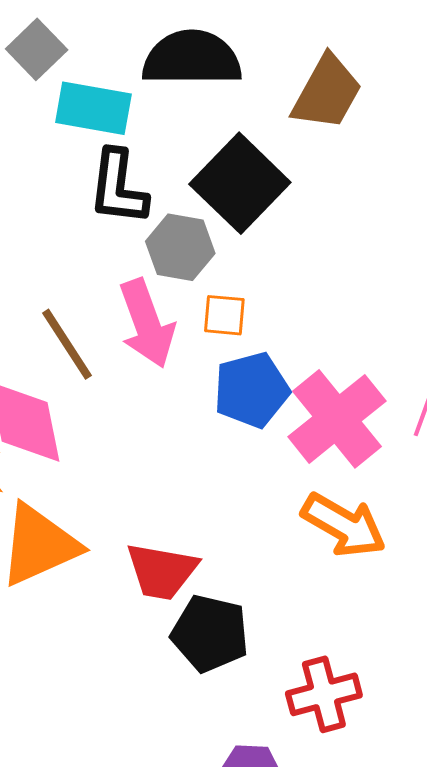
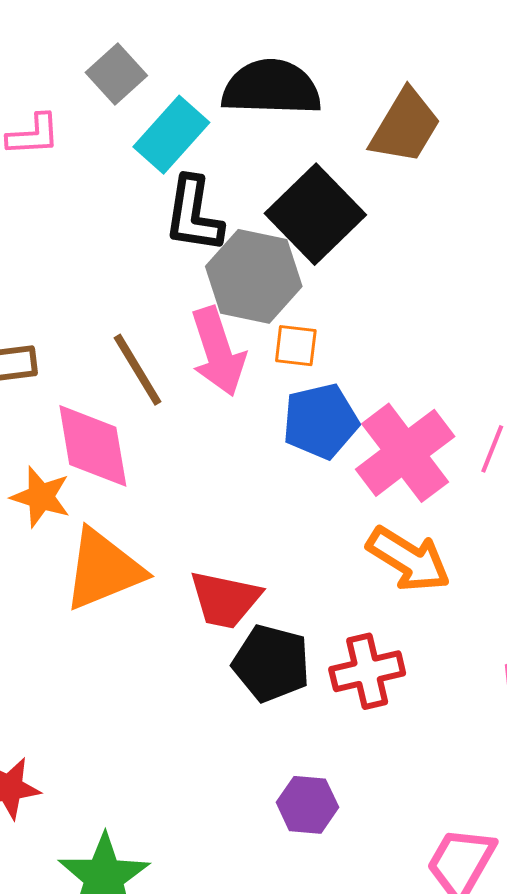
cyan rectangle: (93, 108) -> (171, 135), turned -60
gray hexagon: (180, 247) -> (254, 276), size x1.4
red cross: (324, 694) -> (367, 671), moved

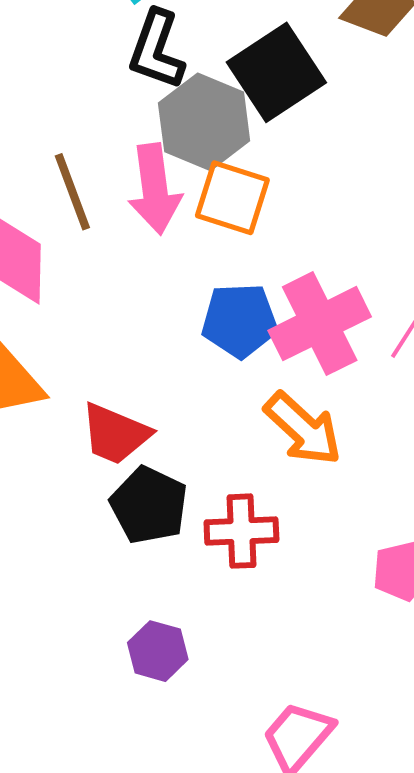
orange square: (296, 346) -> (232, 198), size x1.6
blue pentagon: (320, 421) -> (240, 321), moved

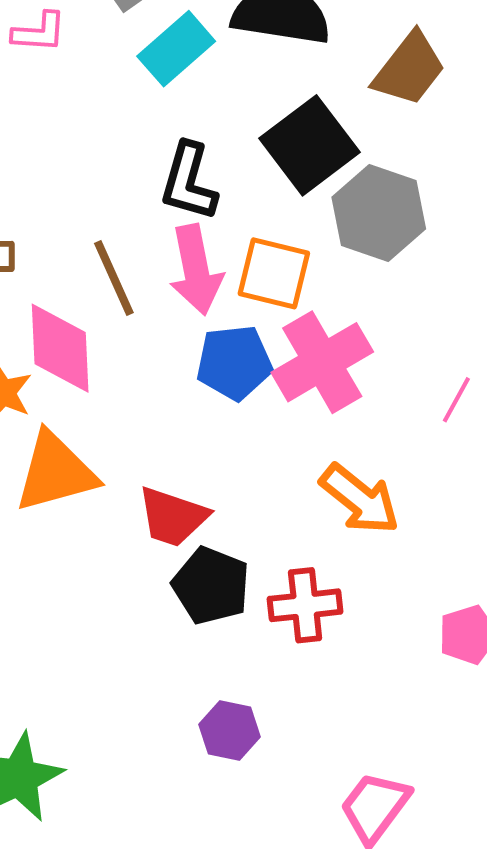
black L-shape: (156, 50) -> (189, 182), moved
gray hexagon: (204, 122) -> (379, 213), moved
blue pentagon: (240, 321) -> (234, 363), moved
pink cross: (320, 324) -> (322, 362), moved

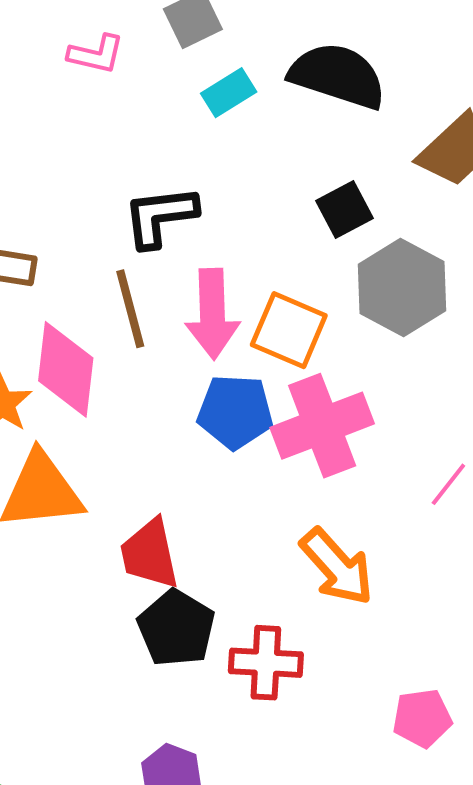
cyan rectangle: (176, 49) -> (229, 93), size x0.7
black square: (309, 145) -> (345, 209), size x0.6
black L-shape: (189, 182) -> (160, 216), moved, turned 58
red trapezoid: (173, 517) -> (150, 554), turned 50

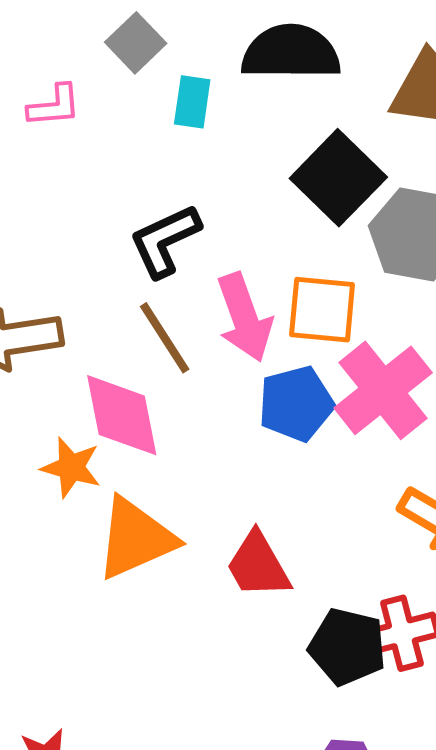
cyan rectangle: (229, 93) -> (192, 102), turned -32
black square: (345, 209) -> (338, 178), size x1.6
black pentagon: (176, 628) -> (347, 647), moved

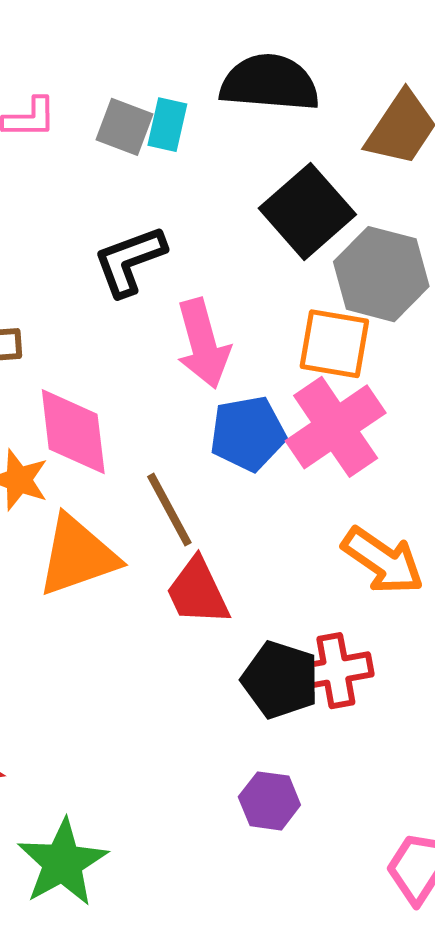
gray square: (136, 43) -> (125, 127), moved, turned -30
orange square: (322, 310) -> (334, 344), moved
brown line: (165, 338) -> (169, 510), moved

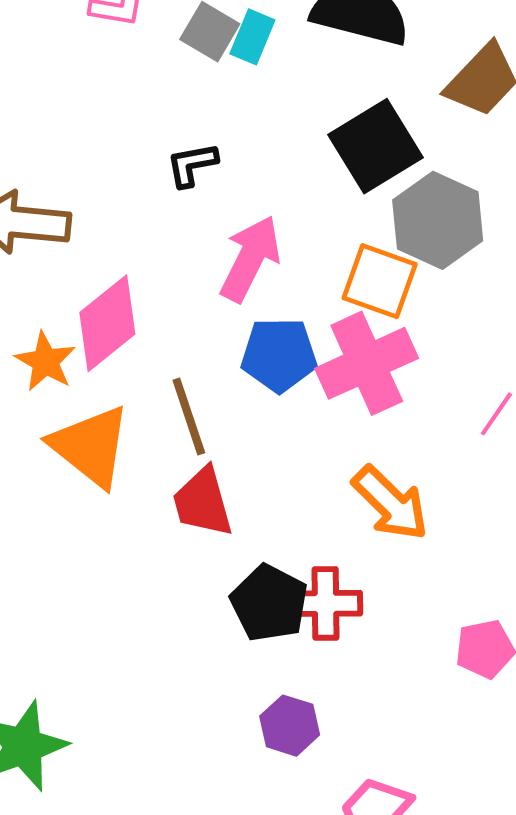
black L-shape: (130, 261) -> (192, 165), size x0.7
pink arrow: (203, 344) -> (250, 259), turned -148
pink diamond: (73, 432) -> (107, 323), turned 48
orange triangle: (78, 556) -> (90, 446), turned 48
purple hexagon: (269, 801) -> (290, 726), moved

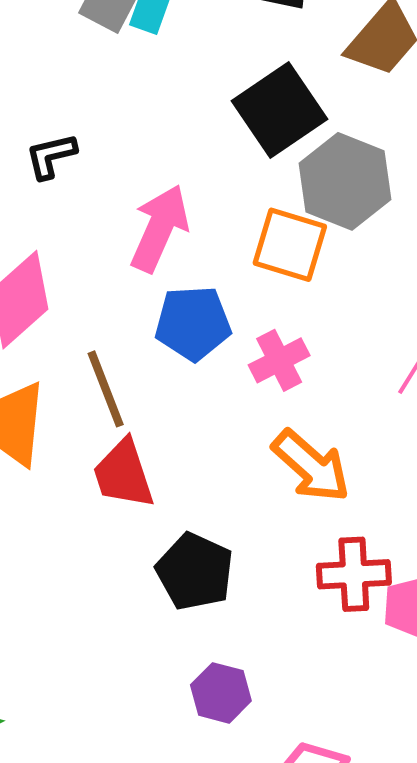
black L-shape: (192, 165) -> (51, 156), moved
pink cross: (367, 363) -> (279, 360), moved, size x0.6
red cross: (326, 603) -> (354, 574), moved

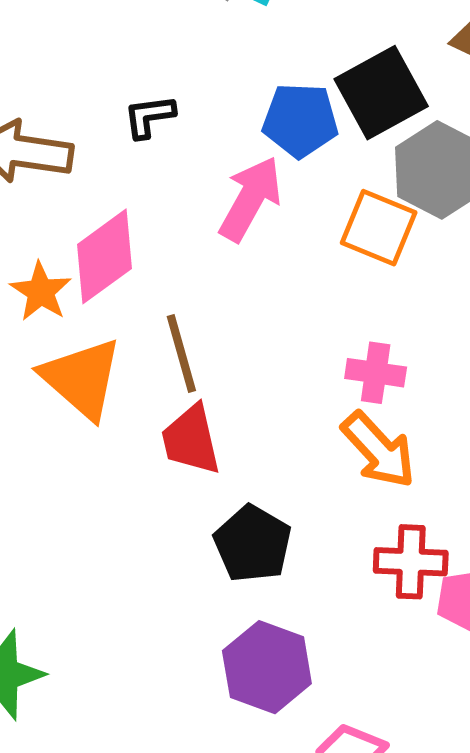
blue pentagon: (193, 323) -> (300, 120), moved
pink cross: (279, 360) -> (376, 373), moved, turned 30
purple hexagon: (221, 693) -> (267, 667), size x1.5

